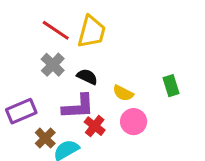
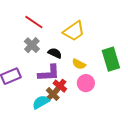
yellow trapezoid: (92, 32) -> (74, 31), moved, turned 40
green rectangle: (171, 86) -> (111, 59), size x1.6
brown cross: (45, 138) -> (53, 94), moved

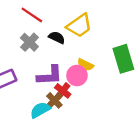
black semicircle: (55, 53) -> (57, 37), moved
pink circle: (86, 83) -> (77, 76), moved

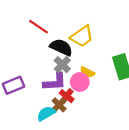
black semicircle: (57, 37) -> (61, 47), size x1.5
gray cross: (29, 42) -> (62, 65), moved

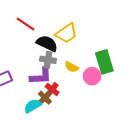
gray cross: (62, 65) -> (48, 60), turned -35
pink circle: (80, 82) -> (92, 76), moved

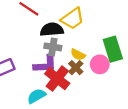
black semicircle: (47, 43) -> (52, 29), turned -30
red cross: (52, 89) -> (57, 79), size x1.6
brown cross: (45, 98) -> (76, 68), moved

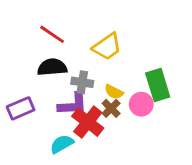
black semicircle: (52, 29) -> (52, 67), moved

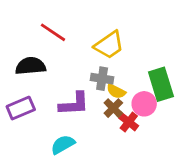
black semicircle: (52, 67) -> (31, 66), moved
gray cross: (82, 82) -> (102, 79), moved
red cross: (88, 122) -> (129, 122), moved, size x0.6

